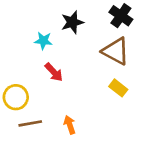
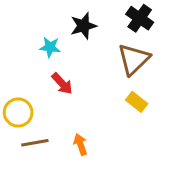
brown triangle: (116, 51) -> (134, 59), turned 48

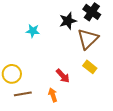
black star: (83, 26) -> (68, 21), moved
red arrow: (62, 84) -> (63, 76), moved

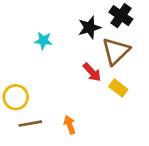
red arrow: (63, 76) -> (92, 72), moved

